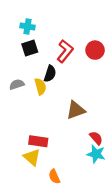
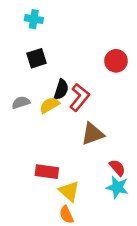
cyan cross: (28, 27) -> (34, 19), moved
red L-shape: (65, 51) -> (79, 97), moved
yellow semicircle: (40, 87) -> (49, 105), turned -105
yellow triangle: (32, 157) -> (69, 191), moved

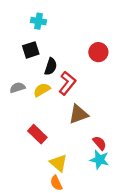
cyan cross: (34, 19) -> (39, 21), moved
black semicircle: (61, 89) -> (51, 67), moved
red rectangle: (47, 172) -> (37, 134), moved, turned 36

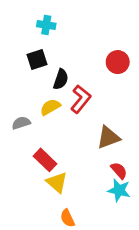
gray semicircle: (17, 88) -> (21, 123), moved
brown triangle: (78, 114) -> (108, 137), moved
yellow triangle: (58, 163) -> (57, 182), moved

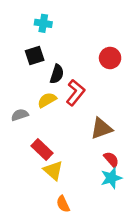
cyan star: (119, 190) -> (111, 178), turned -30

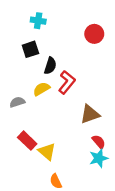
red circle: (110, 58) -> (94, 34), moved
red rectangle: (42, 150) -> (27, 141), moved

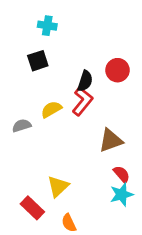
red circle: (94, 34) -> (117, 70), moved
black semicircle: (50, 66) -> (85, 81), moved
red rectangle: (27, 141) -> (32, 208), moved
yellow triangle: (47, 152) -> (58, 186), turned 36

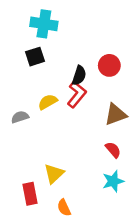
cyan cross: (47, 26) -> (44, 24), size x1.5
brown triangle: (111, 140) -> (116, 114), moved
red semicircle: (122, 174) -> (113, 150), moved
red rectangle: (32, 208) -> (30, 194), turned 35

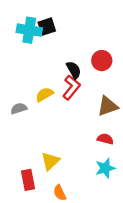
cyan cross: (44, 24) -> (29, 30), moved
black square: (35, 57) -> (47, 27), moved
black semicircle: (79, 75) -> (74, 70), turned -48
red semicircle: (113, 150) -> (105, 139), turned -35

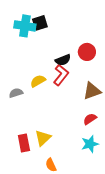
black semicircle: (74, 70) -> (63, 60), turned 98
red semicircle: (105, 139) -> (90, 119), turned -48
red rectangle: (28, 180) -> (24, 143), moved

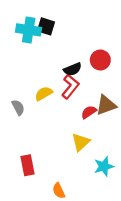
black square: (40, 23) -> (46, 26), turned 35
gray semicircle: (16, 93) -> (18, 107), turned 80
red semicircle: (90, 119) -> (89, 112), moved
yellow triangle: (43, 138) -> (81, 142), moved

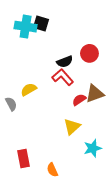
red L-shape: (70, 87) -> (63, 77), turned -80
yellow semicircle: (44, 94) -> (29, 89), moved
gray semicircle: (18, 107) -> (11, 104), moved
red rectangle: (27, 165) -> (24, 159), moved

